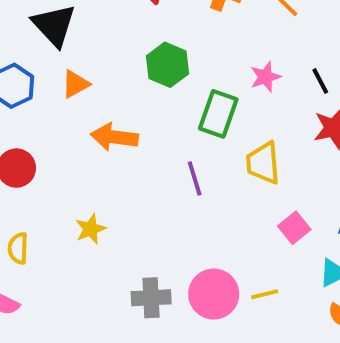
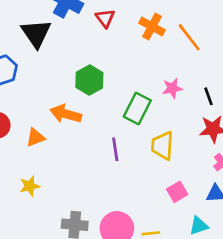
green hexagon: (168, 65) -> (89, 80), moved
orange triangle: (75, 84) -> (35, 137), moved
yellow star: (91, 229) -> (30, 186), moved

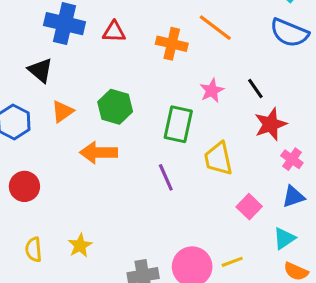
red triangle: (105, 18) -> (114, 32), turned -36
orange cross: (152, 26) -> (172, 44), moved
black triangle: (36, 33) -> (40, 70), size x0.7
orange triangle: (35, 137) -> (62, 111), moved

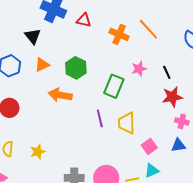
yellow trapezoid: (218, 159) -> (127, 123), moved
pink cross: (292, 159) -> (182, 121), turned -32
cyan triangle: (284, 238) -> (152, 171), moved

